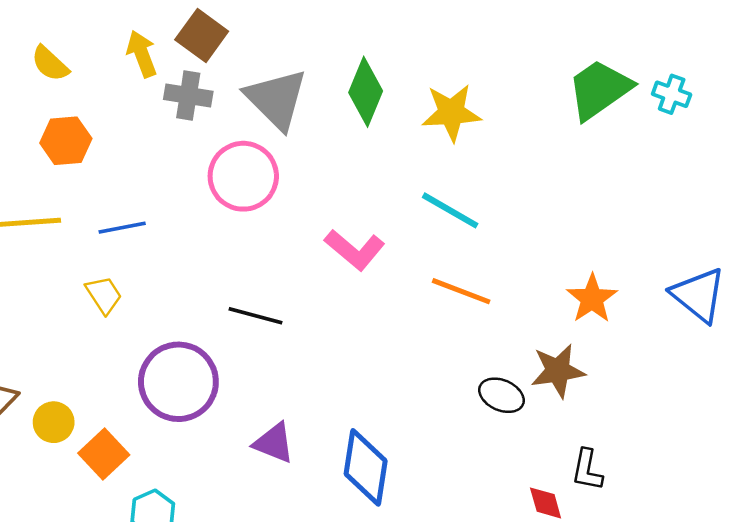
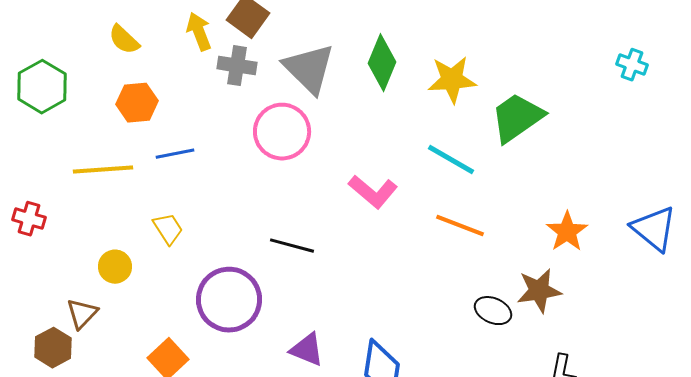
green trapezoid: (599, 89) -> (517, 118), moved
blue line: (122, 228) -> (175, 154), moved
yellow circle: (54, 422) -> (115, 267), moved

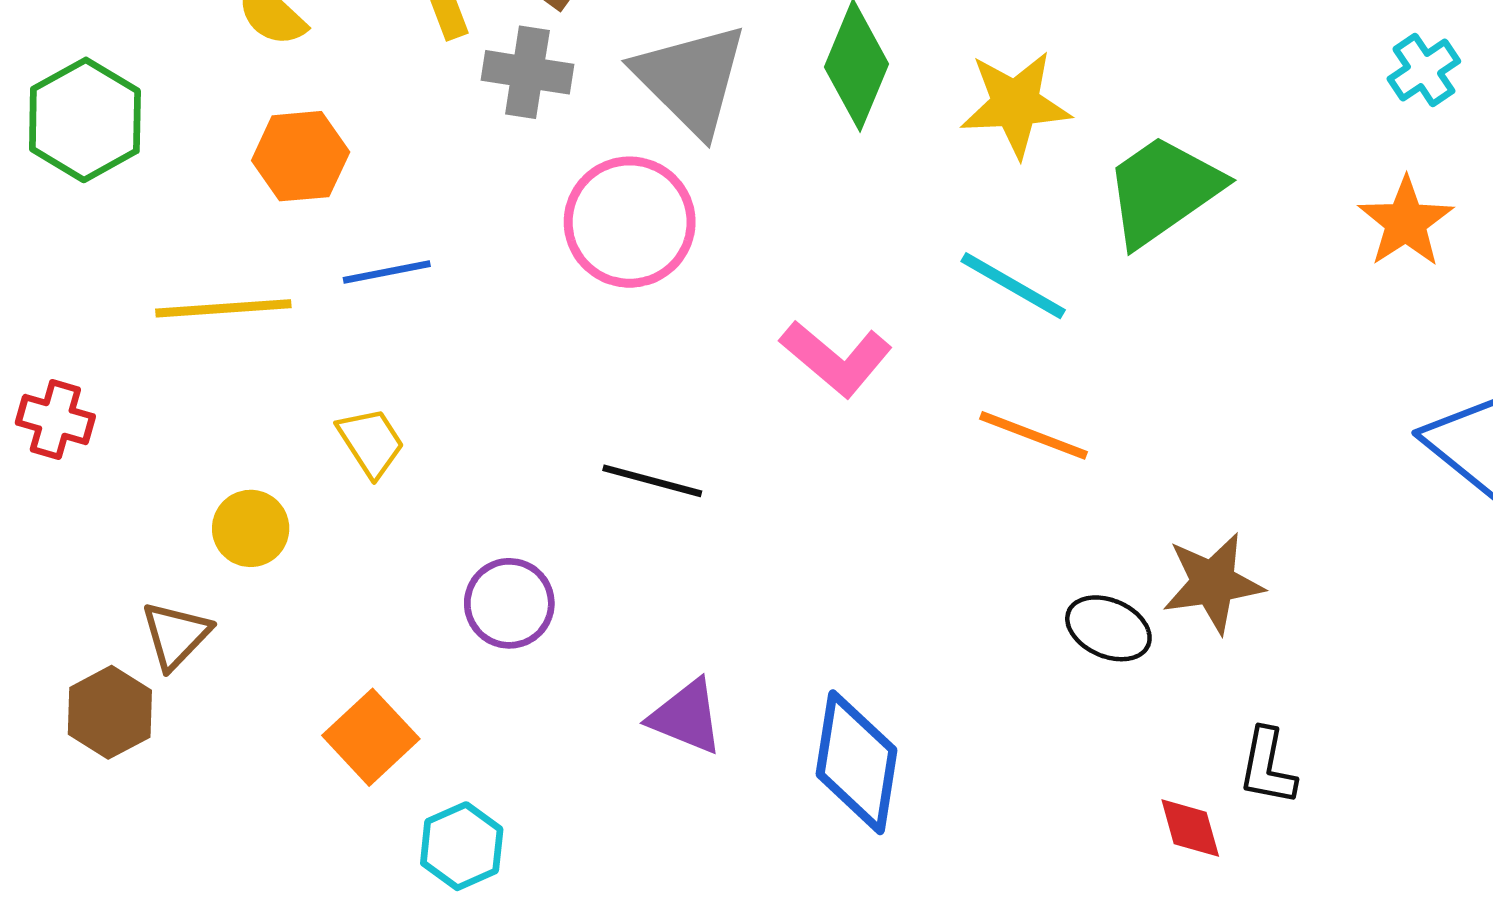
cyan cross: (632, 65) -> (1424, 70), turned 36
orange star: (567, 232) -> (1406, 222), moved
purple circle: (229, 300) -> (509, 603), size x0.6

